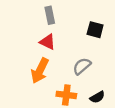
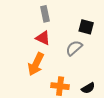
gray semicircle: (82, 66) -> (74, 48), moved

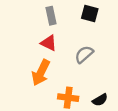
black square: (86, 27) -> (90, 13), moved

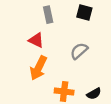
red triangle: (49, 43) -> (36, 40), moved

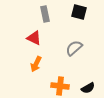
orange arrow: (38, 68) -> (36, 64), size x0.7

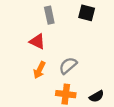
gray semicircle: (74, 48) -> (68, 66), moved

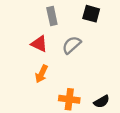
gray semicircle: (68, 66) -> (72, 45), moved

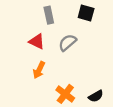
orange cross: (69, 99) -> (65, 94), turned 30

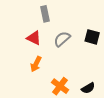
black square: (86, 13) -> (92, 37), moved

